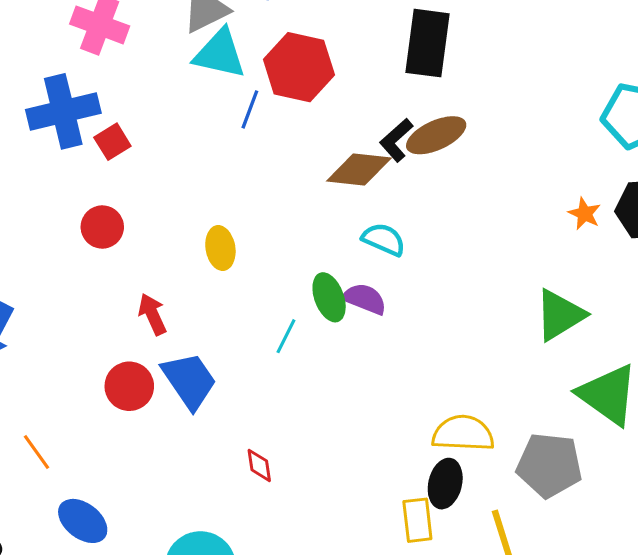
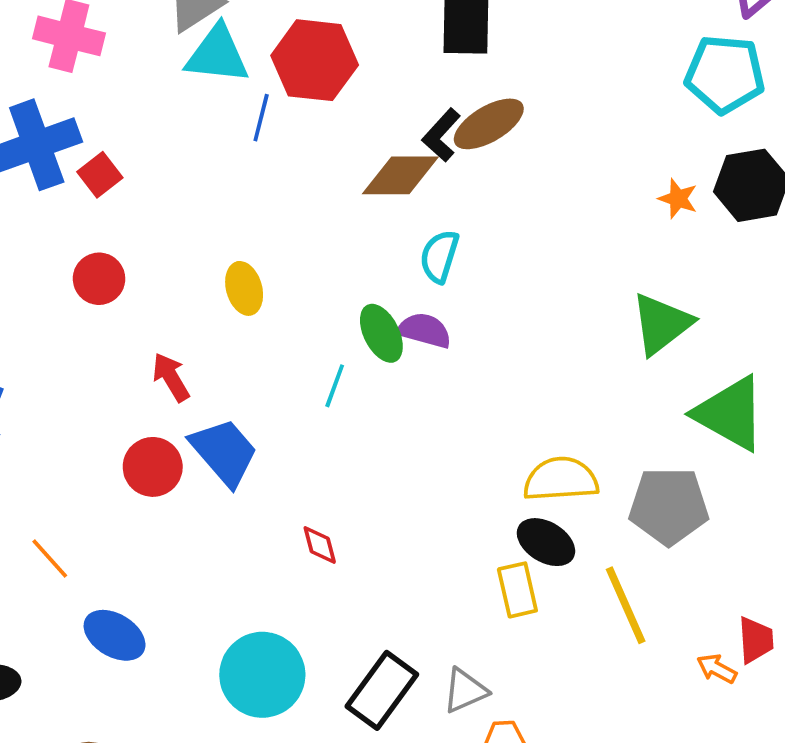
cyan semicircle: (384, 239) -> (439, 256), turned -90
black ellipse: (445, 484) -> (546, 542), turned -66

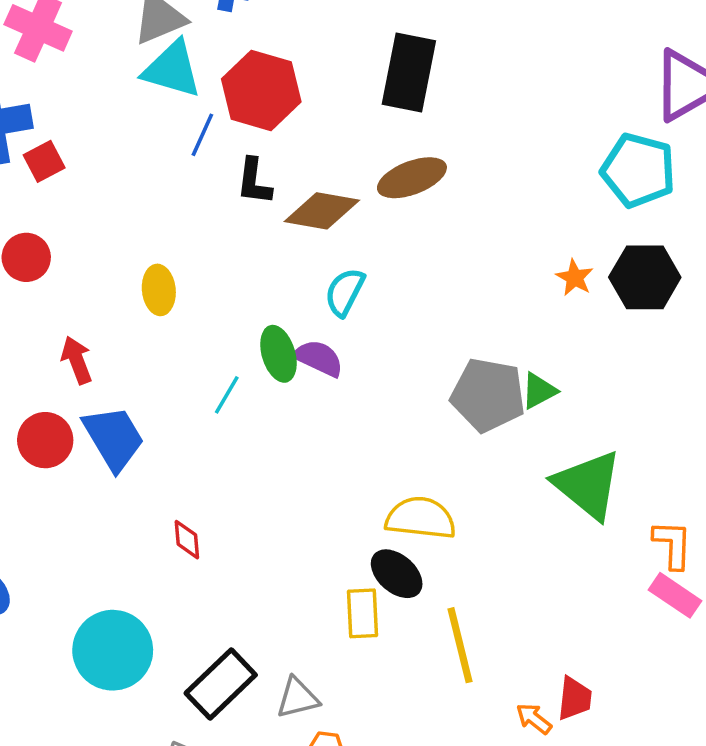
black L-shape: (441, 135) -> (254, 181), moved, turned -45
green triangle: (661, 324) -> (539, 391), size x0.6
gray pentagon: (669, 506) -> (488, 395), moved

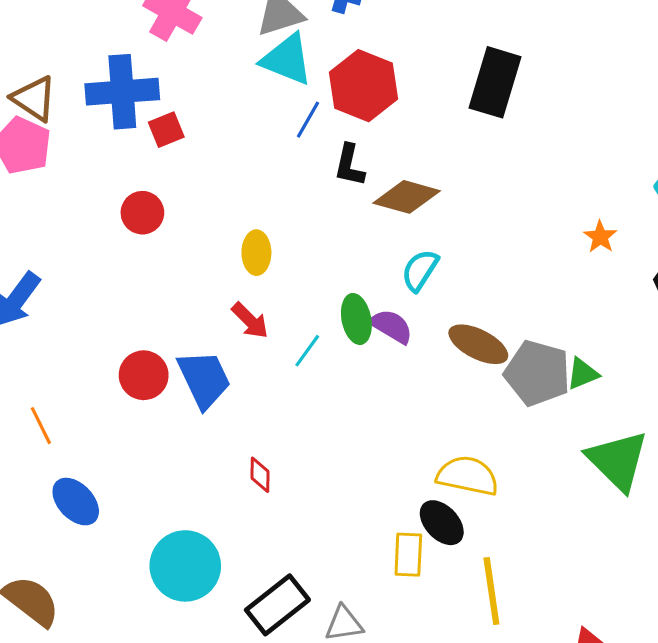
brown ellipse: (412, 178) -> (478, 344), moved, turned 42
orange star: (575, 278) -> (600, 237), moved
red arrow: (77, 360) -> (250, 321), moved, turned 150

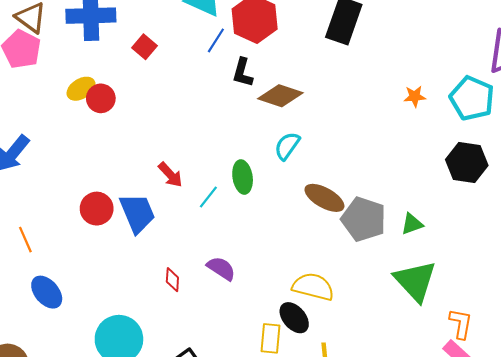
red square: (166, 130) -> (144, 47), moved, turned -30
orange star: (600, 237) -> (415, 96), moved, turned 30
yellow ellipse: (256, 253) -> (81, 89), moved, turned 56
purple semicircle: (391, 326) -> (221, 268), moved
green triangle: (583, 374) -> (412, 224), moved

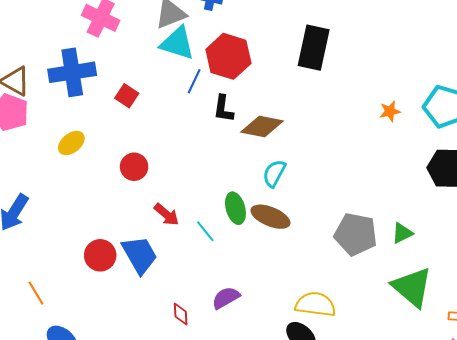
red circle: (101, 98) -> (134, 167), moved
cyan line: (208, 197) -> (205, 231), turned -70
brown ellipse: (324, 198) -> (270, 217), moved
purple semicircle: (221, 268) -> (226, 298), turned -56

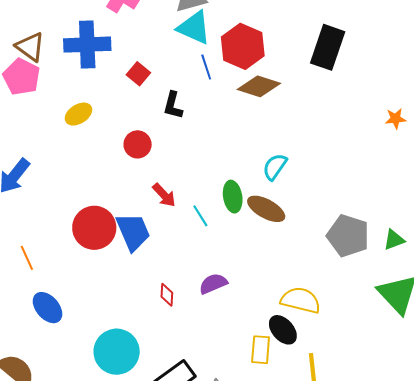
blue line: (194, 81) -> (206, 67), turned -50
black L-shape: (223, 109) -> (173, 105), moved
brown diamond: (262, 126) -> (259, 86), moved
red circle: (100, 255) -> (94, 228), size x1.4

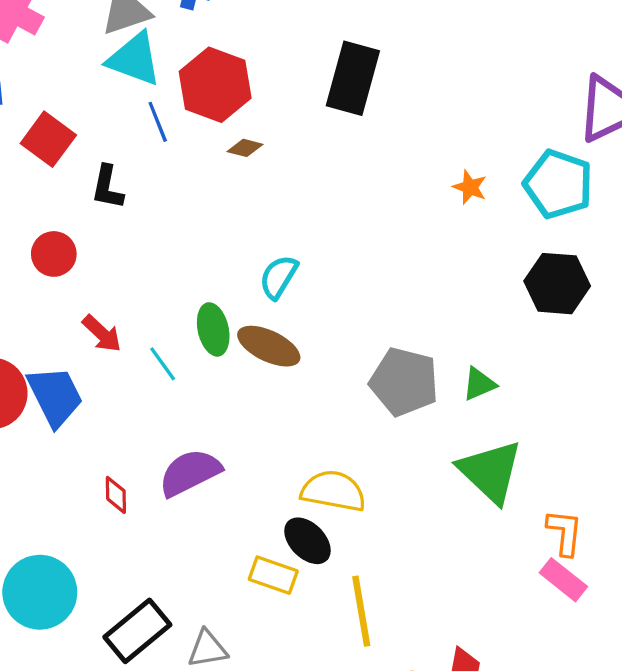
red square: (138, 74) -> (48, 139), size x1.4
brown diamond: (259, 86) -> (245, 148), size x0.5
orange star: (396, 119) -> (470, 187), turned 30
purple semicircle: (213, 284) -> (190, 473), size x1.4
yellow rectangle: (261, 350) -> (273, 575), turned -72

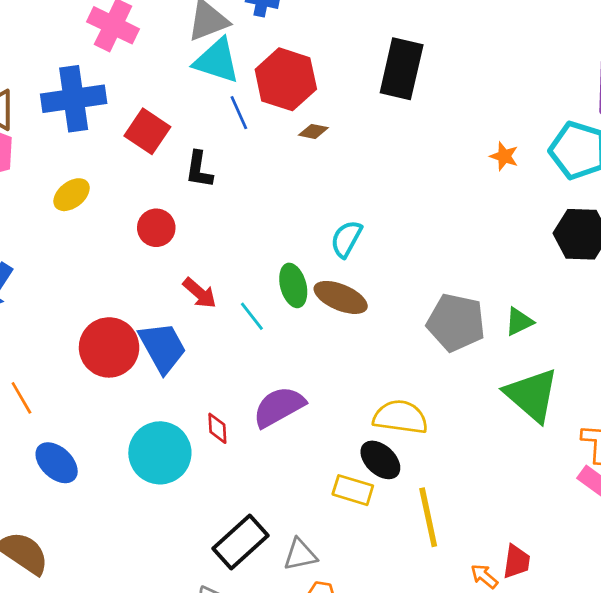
cyan circle: (40, 592) -> (160, 453), moved

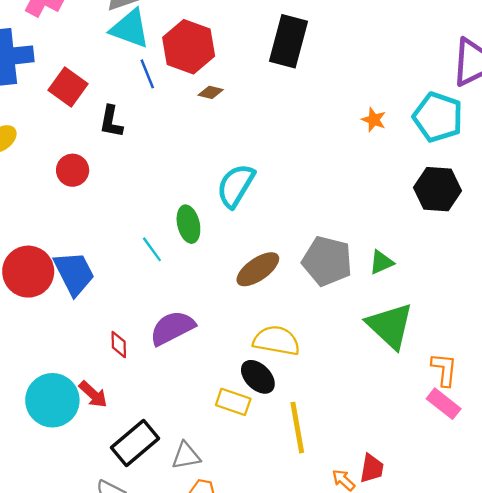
cyan semicircle: (346, 239) -> (236, 186), size x1.4
red arrow: (200, 293) -> (93, 394), moved
brown ellipse: (341, 297) -> (258, 269), moved, turned -60
cyan circle: (160, 453) -> (52, 400), moved

